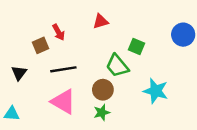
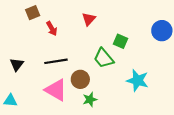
red triangle: (100, 21) -> (89, 19), turned -32
brown square: (41, 45) -> (33, 13), moved
brown circle: (103, 90) -> (80, 79), moved

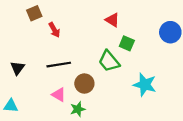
red triangle: (89, 19) -> (112, 20), moved, turned -40
pink triangle: (56, 90) -> (59, 95), size x0.6
green star: (90, 99) -> (78, 109), moved

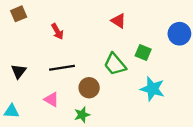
brown square: (34, 13) -> (19, 14), moved
green square: (127, 43) -> (143, 53), moved
pink triangle: (59, 95) -> (52, 99), moved

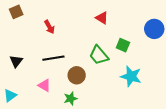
cyan triangle: (12, 111) -> (10, 95), turned -40

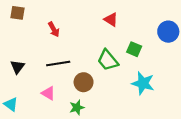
brown square: (16, 12) -> (17, 13), turned 32
cyan triangle: (10, 95) -> (11, 104), turned -48

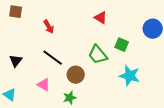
black line: (58, 63) -> (53, 58), turned 45

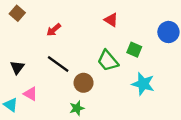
brown square: (16, 12) -> (17, 13), turned 32
red arrow: (49, 27) -> (54, 30), turned 80
pink triangle: (44, 85) -> (31, 94), moved

